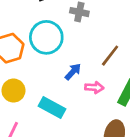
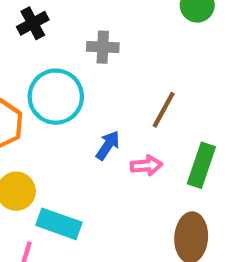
cyan rectangle: (52, 108) -> (59, 224), moved

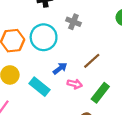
cyan rectangle: (59, 224) -> (39, 87), moved

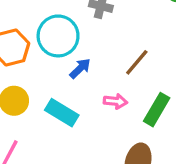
blue arrow: (60, 68) -> (80, 68), moved

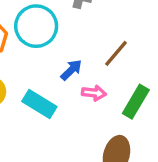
blue arrow: (80, 68) -> (71, 70), moved

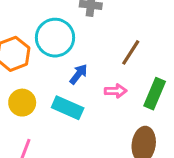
blue arrow: (71, 70) -> (78, 74), moved

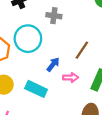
blue arrow: (78, 74) -> (53, 64), moved

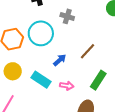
pink arrow: (71, 78) -> (67, 86), moved

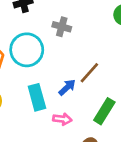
blue arrow: (60, 60) -> (67, 87), moved
cyan rectangle: (41, 80) -> (37, 97), moved, turned 42

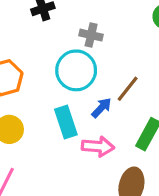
cyan circle: (27, 50) -> (76, 70), moved
pink arrow: (62, 119) -> (98, 147), size x1.4

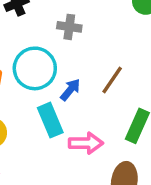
cyan circle: (76, 70) -> (35, 68), moved
blue arrow: (102, 108) -> (70, 90), moved

